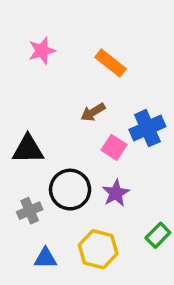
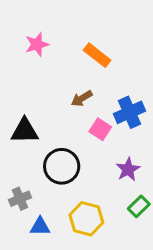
purple star: (116, 193) -> (128, 169), moved
gray cross: (30, 211) -> (20, 199), moved

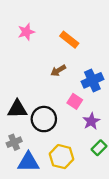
pink square: (100, 129) -> (75, 101), moved
black triangle: (25, 131) -> (17, 109), moved
blue triangle: (40, 226) -> (28, 162), size x1.5

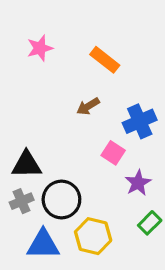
black circle: (44, 119) -> (61, 199), moved
gray cross: (14, 142) -> (22, 201), moved

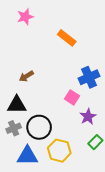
pink star: (40, 48) -> (25, 17), moved
brown arrow: (88, 106) -> (26, 76), moved

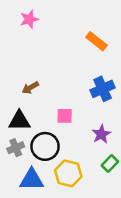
orange rectangle: (67, 38) -> (96, 41), moved
pink square: (72, 97) -> (65, 116), moved, turned -32

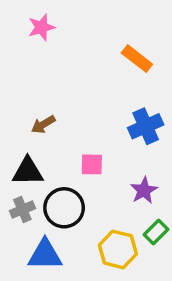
yellow hexagon: (68, 173) -> (118, 249), moved

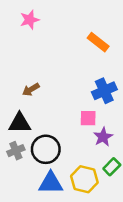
pink square: (92, 164) -> (88, 118), moved
blue triangle: (45, 255) -> (51, 183), moved

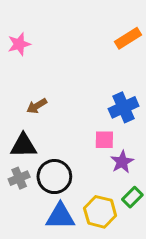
pink star: (30, 20) -> (19, 44), moved
orange rectangle: (98, 42) -> (128, 38), moved, turned -70

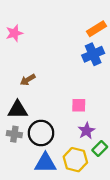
blue cross: (124, 107) -> (93, 54), moved
purple star: (122, 162) -> (86, 131), moved
gray cross: (19, 178) -> (14, 134), turned 32

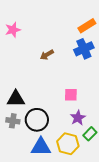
brown arrow: (28, 80) -> (47, 55), moved

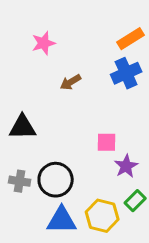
pink star: (13, 30) -> (44, 43), moved
black triangle: (16, 99) -> (23, 127), moved
purple star: (78, 118) -> (126, 166), moved

